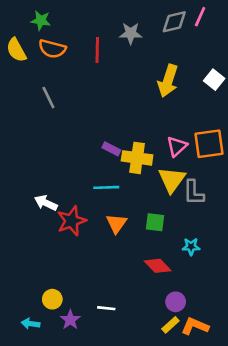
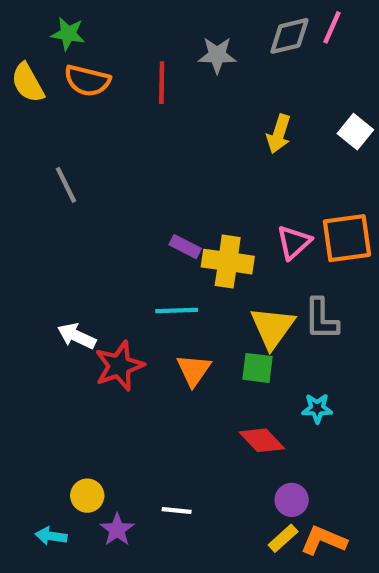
yellow arrow: (168, 81) -> (279, 134), size x0.7
gray line: (48, 98) -> (66, 185), moved
yellow triangle: (172, 180) -> (272, 327), moved

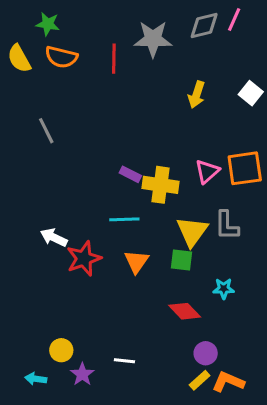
gray star: (217, 55) -> (153, 39), size x1.4

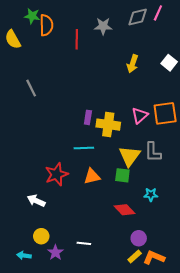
gray star: (153, 39) -> (103, 26), size x0.7
orange semicircle: (61, 57) -> (46, 25), moved, turned -105
purple rectangle: (130, 174) -> (88, 117), turned 72
white arrow: (54, 237) -> (36, 201), moved
orange triangle: (136, 262) -> (92, 176), turned 42

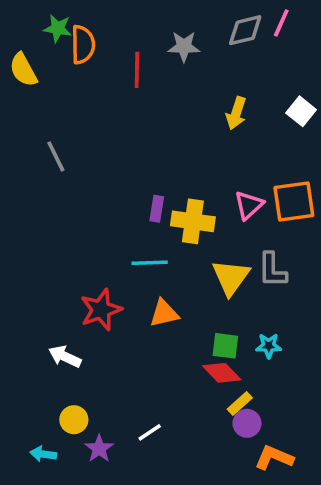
green square: (122, 175) -> (225, 346), moved
white line: (84, 243) -> (150, 432), turned -40
yellow rectangle: (135, 256) -> (240, 403), moved

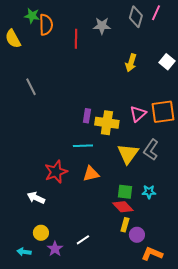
gray diamond: (245, 30) -> (136, 17), turned -60
gray L-shape: (272, 270) -> (151, 150), turned 35
yellow rectangle: (240, 403) -> (125, 225), moved, turned -32

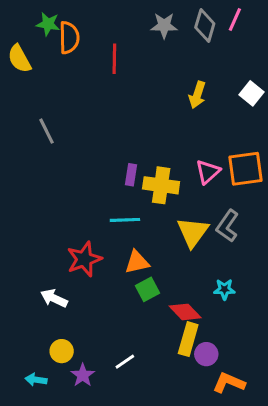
gray star: (102, 26) -> (164, 26), moved
green square: (125, 192) -> (148, 289), moved, turned -35
yellow rectangle: (125, 225) -> (188, 339), size x1.5

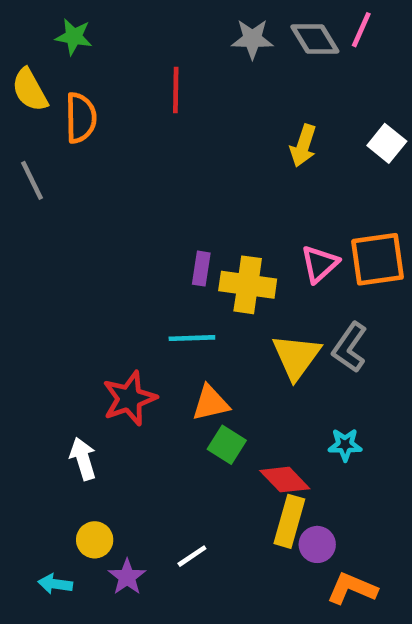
gray diamond: (205, 26) -> (315, 39), turned -48
orange semicircle: (69, 38) -> (81, 118), moved
gray line: (47, 131) -> (32, 180), moved
green square: (148, 289) -> (227, 445), turned -30
white arrow: (54, 298) -> (83, 459), turned 48

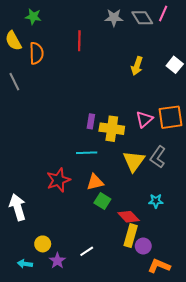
white arrow: (83, 459) -> (18, 207), moved, size x1.4

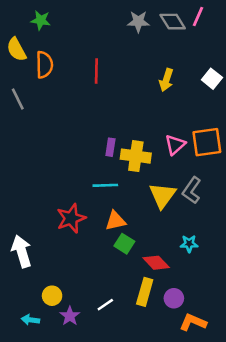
red line: (79, 41) -> (96, 71), moved
yellow rectangle: (131, 236) -> (145, 292), moved

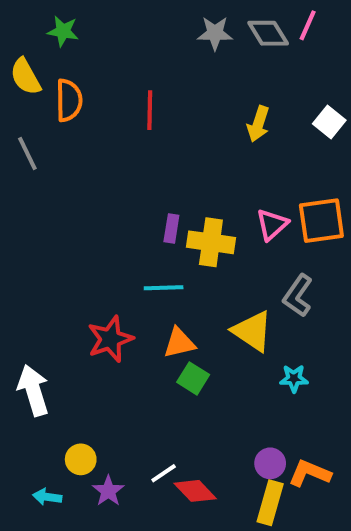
yellow triangle: (162, 195) -> (252, 331), moved, turned -32
red diamond: (156, 263) -> (195, 491), moved
yellow rectangle: (145, 292) -> (270, 503), moved
orange L-shape: (193, 322) -> (310, 473), moved

